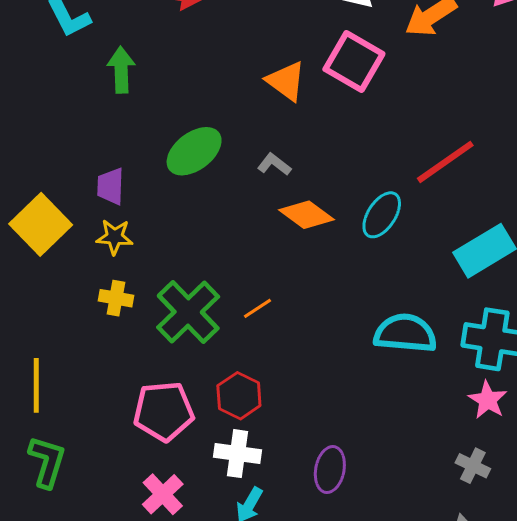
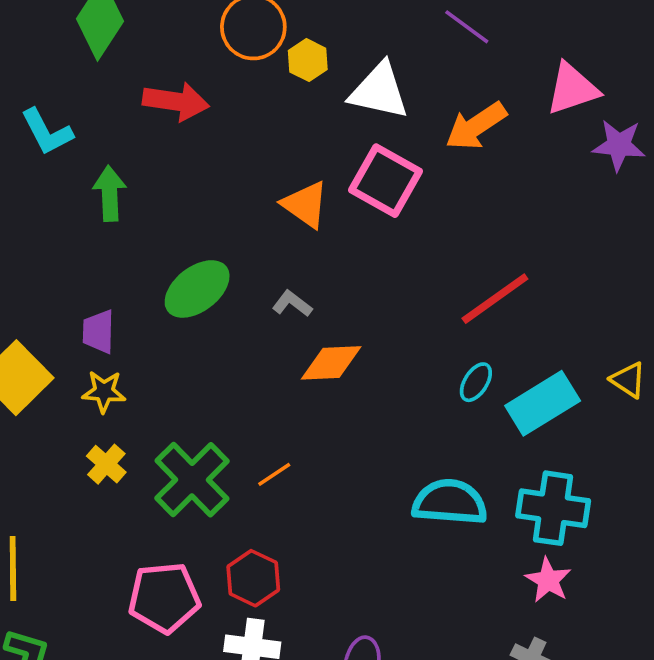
orange diamond: (306, 215) -> (331, 363), turned -38
cyan ellipse: (382, 215) -> (476, 382), moved, size x0.7
yellow cross: (116, 298) -> (106, 464), turned 32

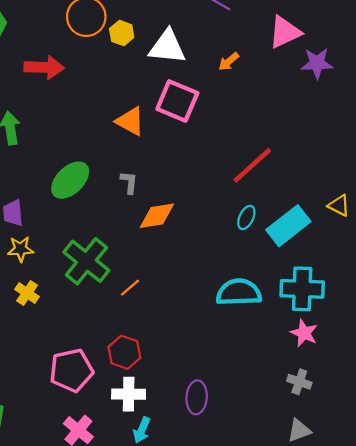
orange arrow: (476, 126) -> (229, 62), size x0.6
gray L-shape: (292, 304) -> (129, 182), turned 65
green cross: (192, 480) -> (86, 261), moved

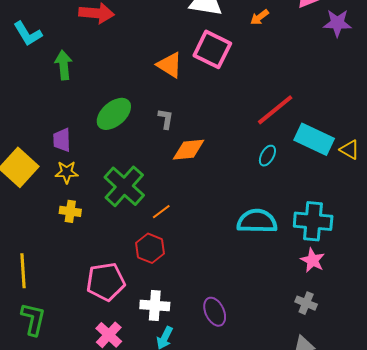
cyan rectangle: (288, 226) -> (314, 139), moved, turned 60
yellow cross: (27, 293) -> (70, 211), turned -30
red hexagon: (124, 352) -> (150, 248), moved
purple ellipse: (197, 397) -> (215, 312), turned -32

